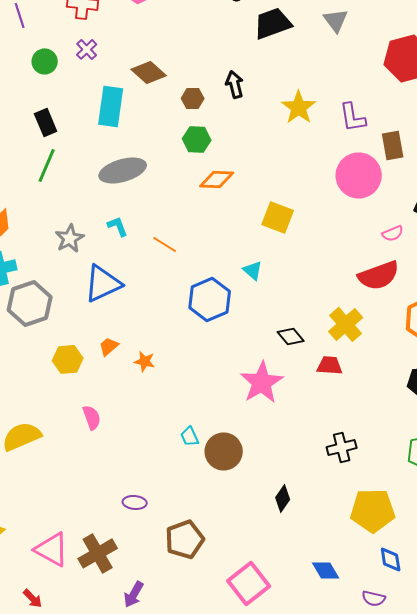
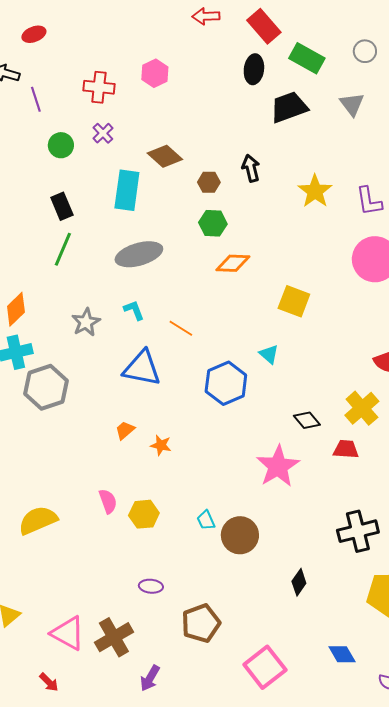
blue triangle: (103, 283) -> (142, 368), moved, turned 36
yellow hexagon: (68, 359) -> (144, 514), moved
black cross: (342, 447) -> (358, 531), size x1.4

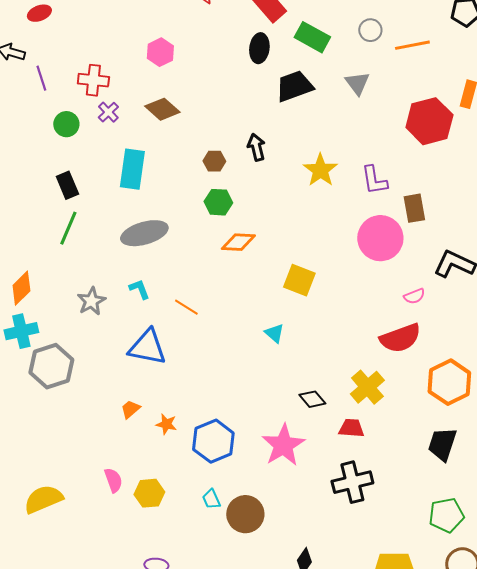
red cross: (99, 87) -> (93, 80), moved
brown diamond: (165, 156) -> (162, 109), moved
blue hexagon: (226, 383) -> (213, 441), moved
black cross: (358, 531) -> (352, 482), moved

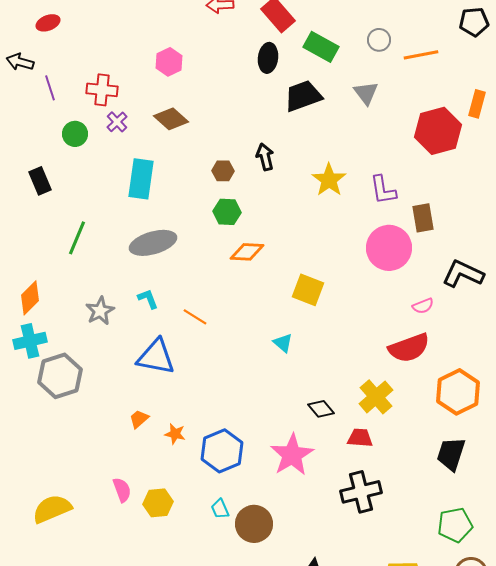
black rectangle: (67, 185) -> (40, 181), moved

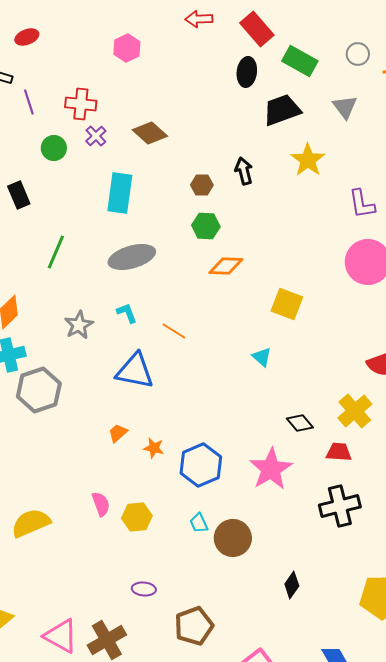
pink hexagon: (169, 62) -> (127, 48), moved
yellow star: (329, 180) -> (308, 160), moved

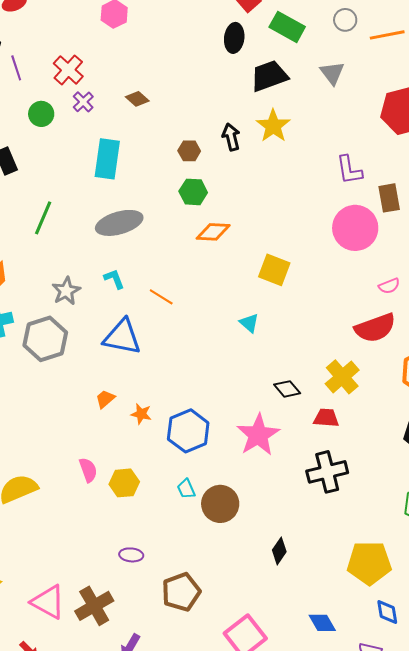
red cross: (81, 104) -> (68, 70), turned 36
brown diamond: (150, 133) -> (137, 99), size x0.7
yellow star: (308, 160) -> (273, 126), moved
gray hexagon: (39, 390) -> (45, 339), moved

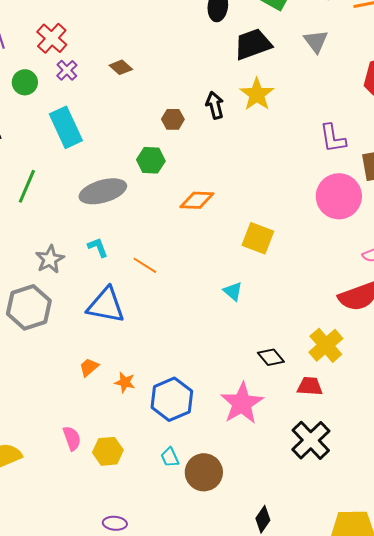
cyan rectangle: (107, 159) -> (66, 127), moved, turned -33
green hexagon: (193, 192) -> (151, 160), moved
black cross: (327, 472) -> (311, 440), turned -30

